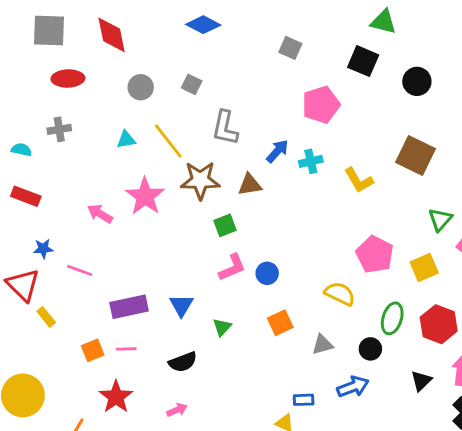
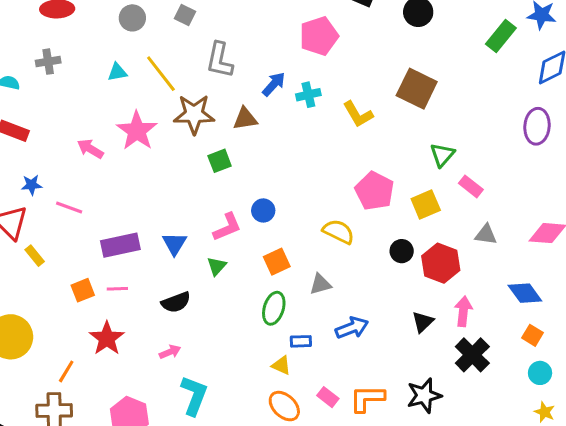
pink L-shape: (232, 267) -> (227, 227), moved
green ellipse: (392, 318) -> (274, 308), moved
black circle: (370, 349) -> (402, 251), moved

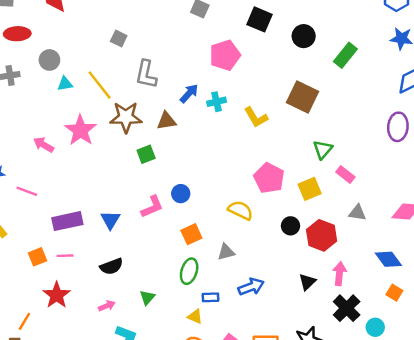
gray circle: (132, 18) -> (49, 60), moved
green rectangle: (501, 36) -> (345, 55), moved
green triangle: (217, 266) -> (147, 297), moved
cyan circle: (540, 373) -> (375, 327), moved

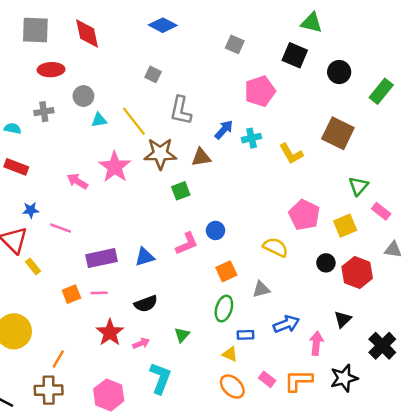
blue triangle: (110, 220) -> (145, 257), turned 42
pink arrow: (339, 274) -> (316, 343), moved
red star: (57, 295) -> (110, 333), moved

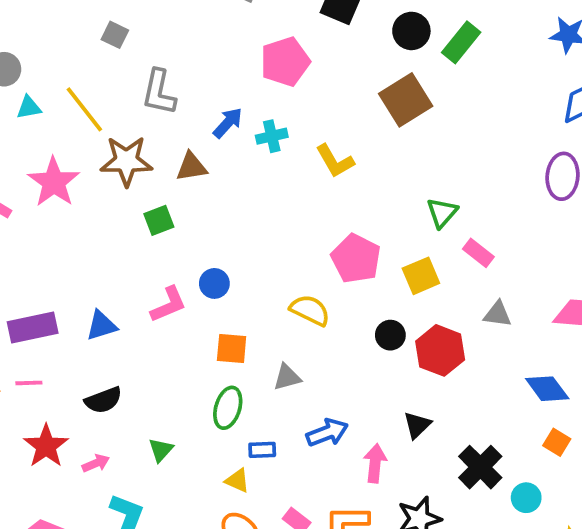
green rectangle: (381, 91) -> (461, 42), moved
brown square: (338, 133) -> (406, 100), moved, turned 32
orange square: (226, 271) -> (232, 348), turned 30

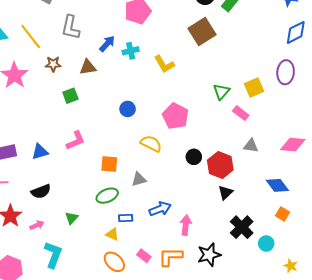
brown star: (126, 161) -> (53, 64), size x0.6
yellow square: (421, 276) -> (254, 88), moved
blue circle: (214, 283) -> (128, 109), moved
green ellipse: (228, 408) -> (107, 196), turned 50
black triangle: (417, 425) -> (225, 193), moved

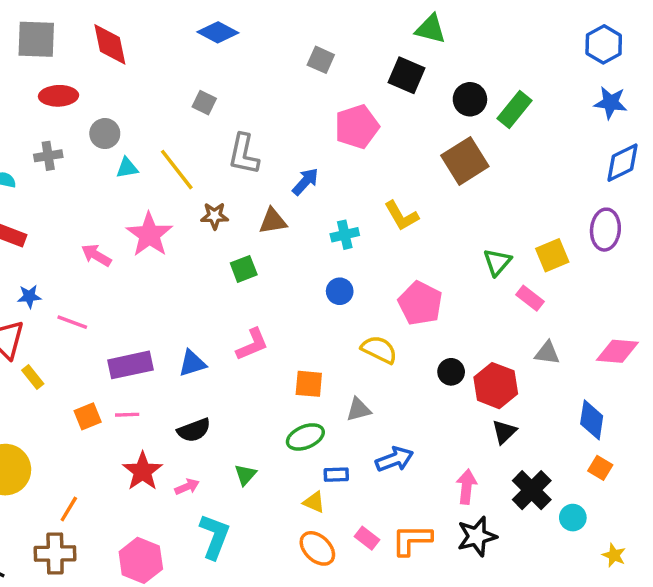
cyan cross: (131, 51) -> (345, 235), moved
blue diamond: (277, 185) -> (592, 420), turned 45
pink arrow: (186, 225) -> (467, 487), moved

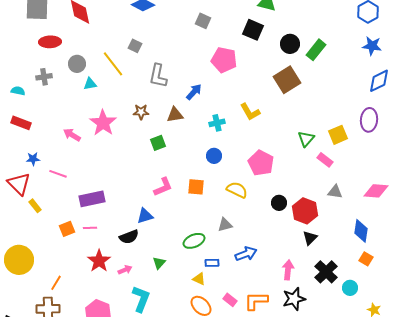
pink pentagon: (357, 127) -> (224, 60), turned 30
yellow line: (177, 170) -> (113, 64), moved
blue triangle: (192, 363) -> (145, 216), moved
orange square: (309, 384) -> (196, 187), moved

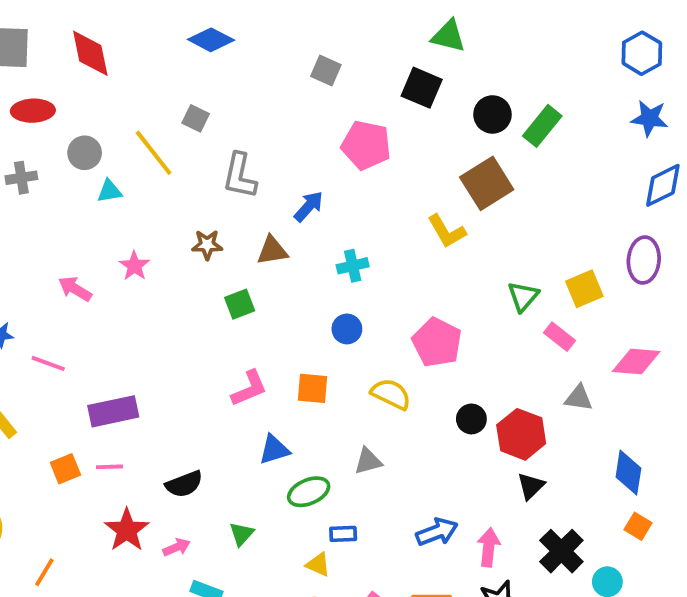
yellow L-shape: (250, 112) -> (447, 231), moved
pink star: (103, 123) -> (134, 266), size x0.6
pink diamond: (376, 191) -> (636, 362), moved
blue triangle: (145, 216) -> (274, 450), moved
blue arrow: (246, 254) -> (437, 532), moved

